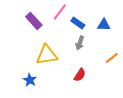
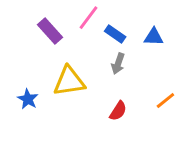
orange line: (112, 58) -> (165, 101), moved
blue star: (30, 80) -> (28, 99), moved

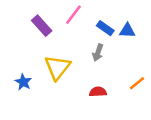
blue rectangle: (115, 34) -> (105, 28), moved
yellow triangle: (69, 81) -> (58, 67), turned -44
red semicircle: (118, 111) -> (98, 92), turned -126

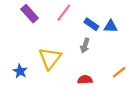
purple rectangle: (42, 26) -> (30, 14), moved

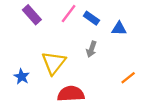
blue rectangle: (91, 24) -> (91, 18), moved
red semicircle: (85, 80) -> (71, 94), moved, size x1.6

